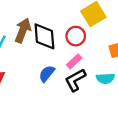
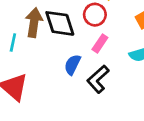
black L-shape: (75, 80) -> (98, 79), moved

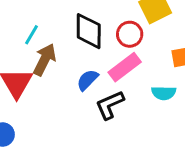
brown arrow: (34, 23) -> (45, 60), moved
pink rectangle: (100, 44) -> (125, 67), size x1.5

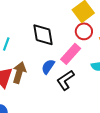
red circle: (130, 34) -> (84, 31), moved
brown arrow: (45, 60) -> (19, 73), moved

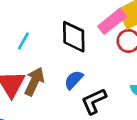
pink rectangle: (71, 54) -> (112, 21), moved

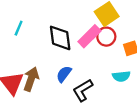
pink rectangle: (112, 21) -> (89, 36), moved
cyan line: (23, 41) -> (19, 28), moved

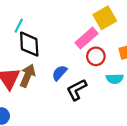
red circle: (106, 37) -> (96, 56), moved
black diamond: (60, 38) -> (29, 44), moved

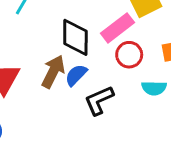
black diamond: (29, 44) -> (75, 37), moved
brown arrow: (28, 76) -> (53, 72), moved

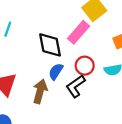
red circle: (129, 55) -> (85, 66), moved
brown arrow: (53, 72) -> (40, 91), moved

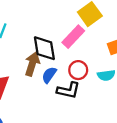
black L-shape: (76, 86) -> (68, 90), turned -135
brown arrow: (40, 91) -> (32, 64), moved

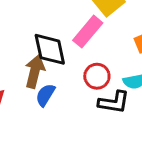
blue semicircle: (49, 75) -> (45, 95), moved
black L-shape: (68, 90) -> (114, 102), moved

